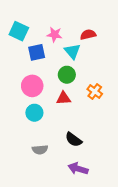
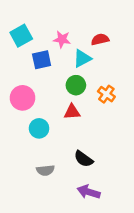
cyan square: (19, 31) -> (21, 36), turned 36
cyan triangle: (72, 51) -> (82, 58), turned 42
pink circle: (32, 86) -> (23, 98), moved
orange cross: (95, 91) -> (106, 94), moved

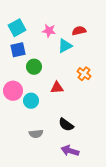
blue square: (42, 60) -> (18, 50), moved
green circle: (76, 85) -> (34, 67), moved
pink circle: (23, 98) -> (13, 91), moved

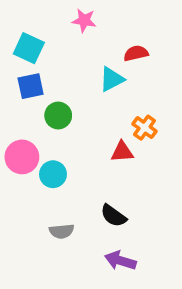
cyan square: (17, 28) -> (29, 48), turned -36
pink star: (49, 31) -> (84, 20), moved
red triangle: (57, 88) -> (122, 152), moved

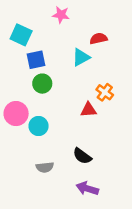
blue square: (31, 86) -> (36, 60), moved

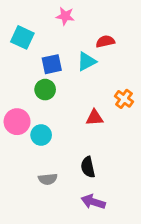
blue square: (36, 60) -> (52, 64), moved
orange cross: (105, 92) -> (124, 99), moved
black semicircle: (82, 156) -> (88, 167), turned 42

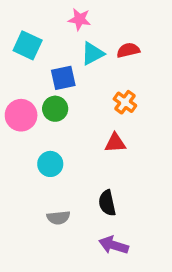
cyan triangle: (87, 61) -> (92, 53), moved
orange cross: (124, 99) -> (125, 102), moved
pink circle: (17, 122) -> (21, 115), moved

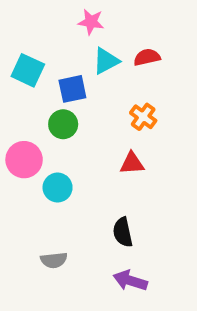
cyan square: (28, 45) -> (28, 70), moved
pink circle: (21, 115) -> (24, 160), moved
gray semicircle: (58, 218) -> (54, 260), moved

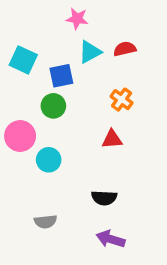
black semicircle: (123, 232) -> (104, 198), turned -75

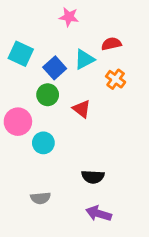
cyan triangle: (90, 52) -> (84, 59), moved
blue square: (61, 76) -> (55, 68), turned -30
orange cross: (122, 100) -> (116, 79), moved
red triangle: (112, 139) -> (82, 109), moved, turned 42

